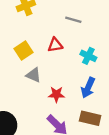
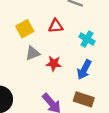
gray triangle: (34, 75) -> (33, 53), turned -49
red star: (56, 94) -> (54, 63), moved

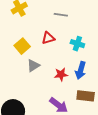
red star: (54, 63) -> (61, 74), moved

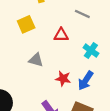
yellow square: (22, 46) -> (26, 24), moved
gray triangle: (33, 66) -> (36, 60), turned 32

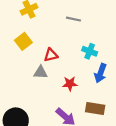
red triangle: (61, 35) -> (51, 55), moved
blue arrow: (86, 81) -> (100, 73), moved

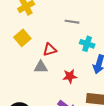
gray line: (73, 19) -> (72, 22), moved

